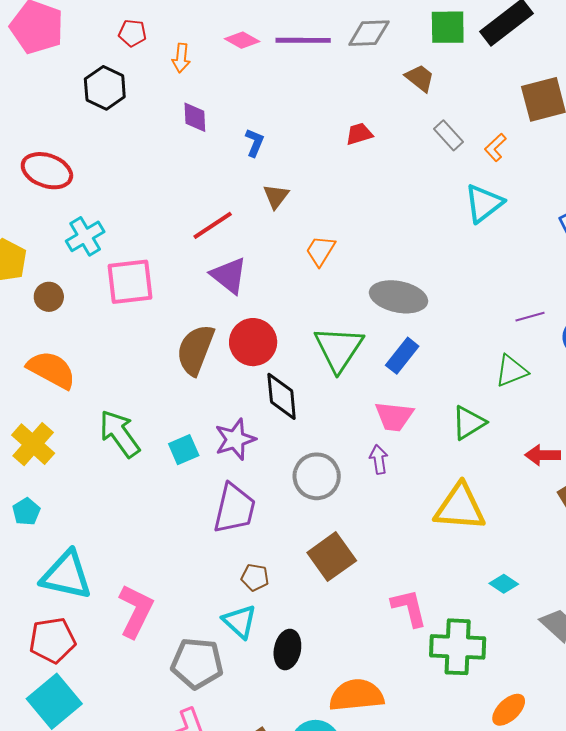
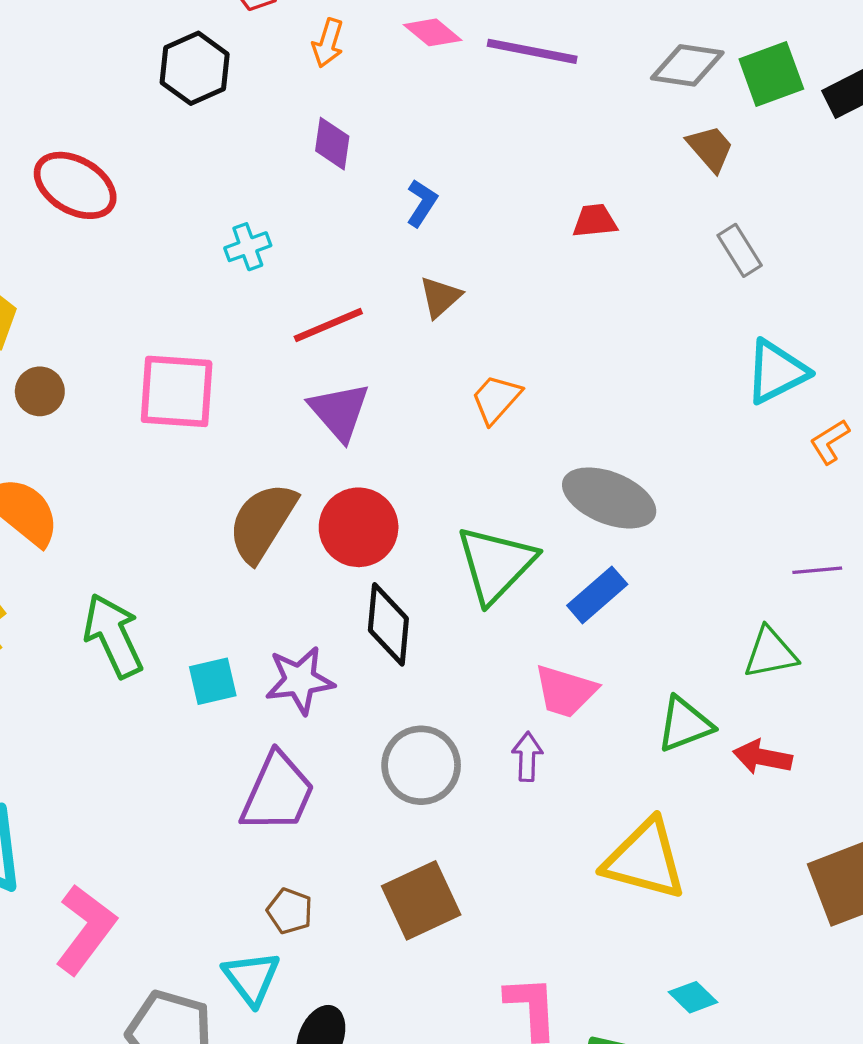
green square: (448, 27) -> (771, 74), turned -30
gray diamond: (369, 33) -> (687, 65), moved
orange L-shape: (495, 147) -> (830, 442), moved
cyan cross: (85, 236) -> (248, 247), moved, size x0.7
red arrow: (543, 455) -> (763, 757), moved

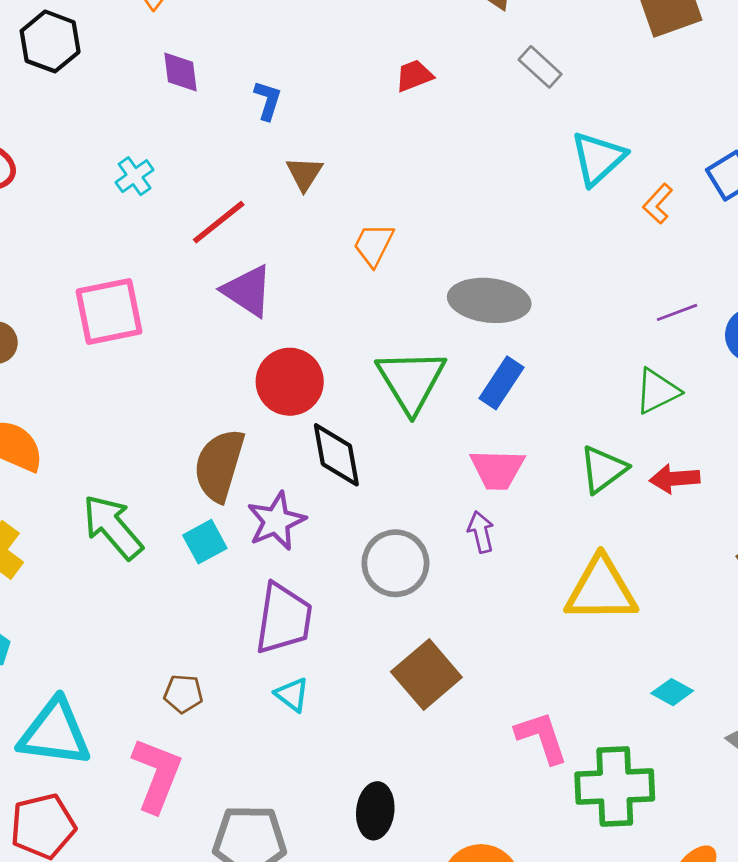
brown semicircle: (262, 522) -> (219, 465), moved
brown pentagon: (290, 911) -> (183, 694), moved
cyan triangle: (251, 978) -> (292, 695), moved, size x0.7

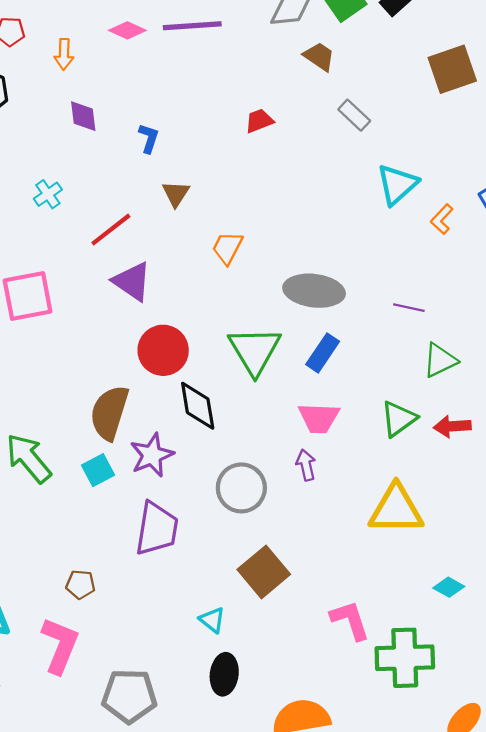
purple line: (677, 312) -> (409, 308), moved, turned 32
cyan triangle: (292, 695) -> (212, 620), moved

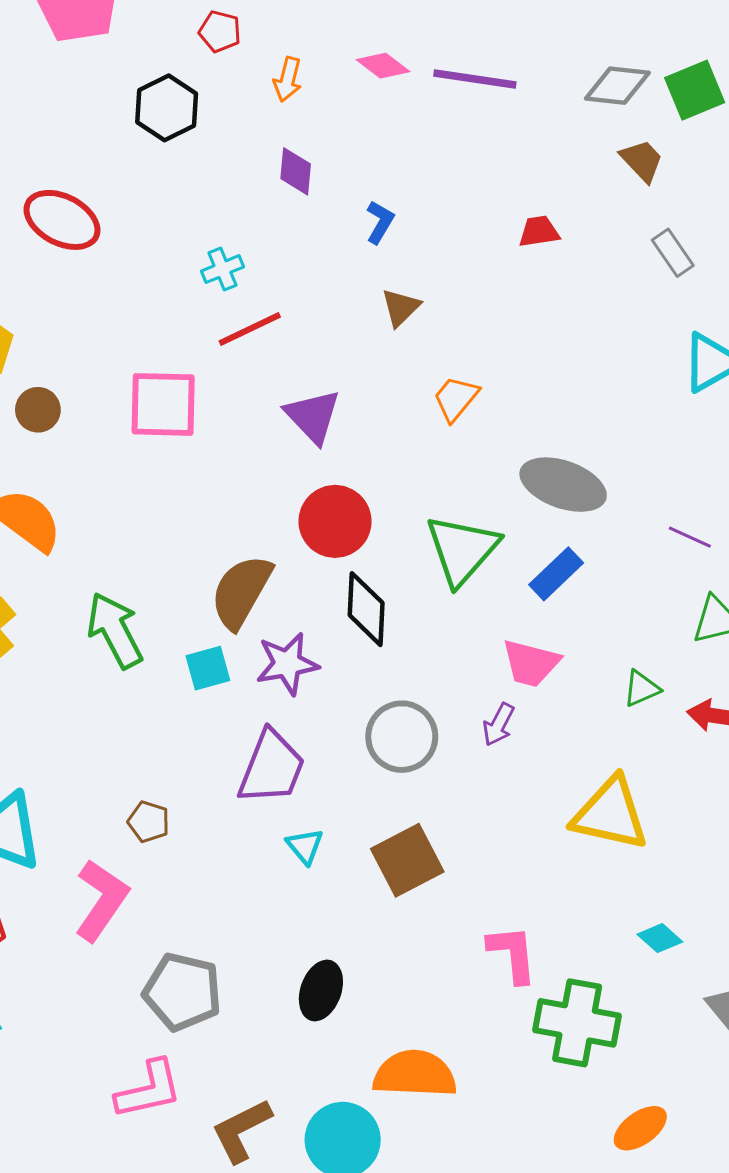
red line: (111, 230) -> (250, 329), moved
green triangle: (399, 419) -> (641, 689), size x0.7
purple arrow: (306, 465) -> (499, 724), turned -152
cyan triangle: (212, 620) -> (305, 846), moved

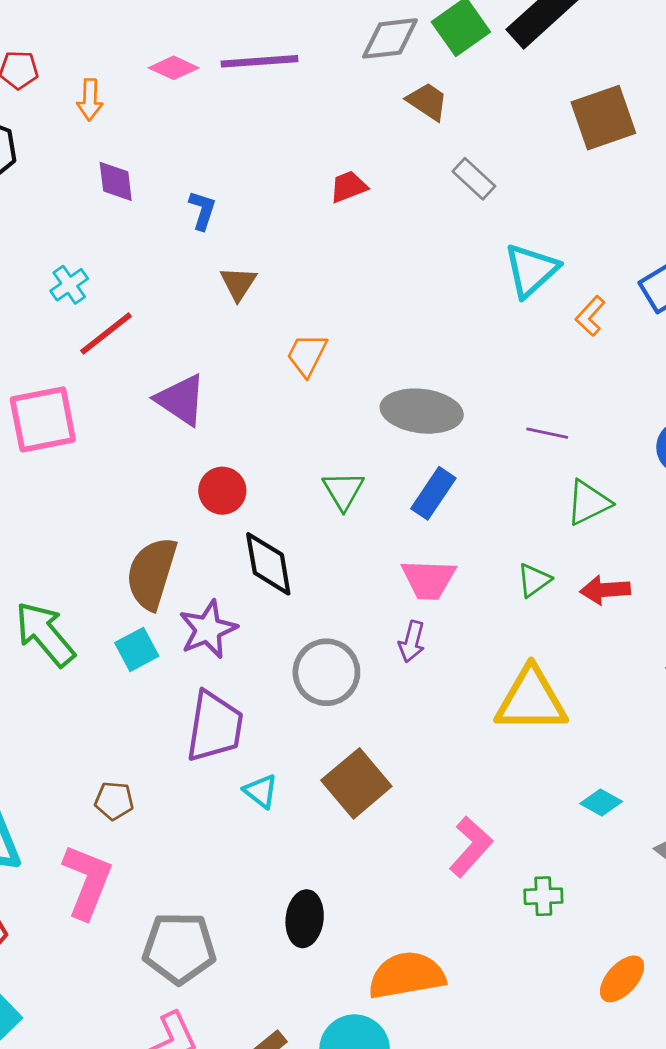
red circle: (335, 521) -> (222, 491), size x0.7
green triangle: (462, 550) -> (343, 491), size x0.6
pink L-shape: (512, 954) -> (471, 847), turned 60
green cross: (577, 1023) -> (543, 896), size x0.5

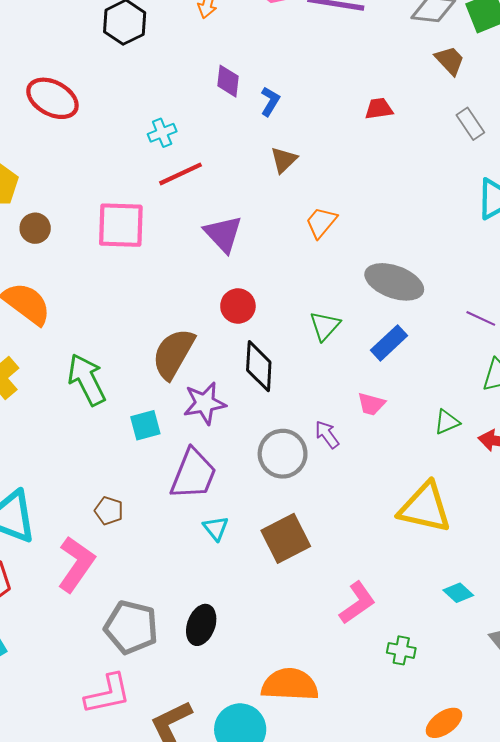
purple diamond: (116, 181) -> (228, 81), moved
pink trapezoid: (429, 579) -> (371, 404), size x0.7
purple arrow: (412, 642) -> (327, 435), moved, turned 116
cyan square: (137, 649) -> (145, 425), moved
black ellipse: (305, 919) -> (201, 625), moved

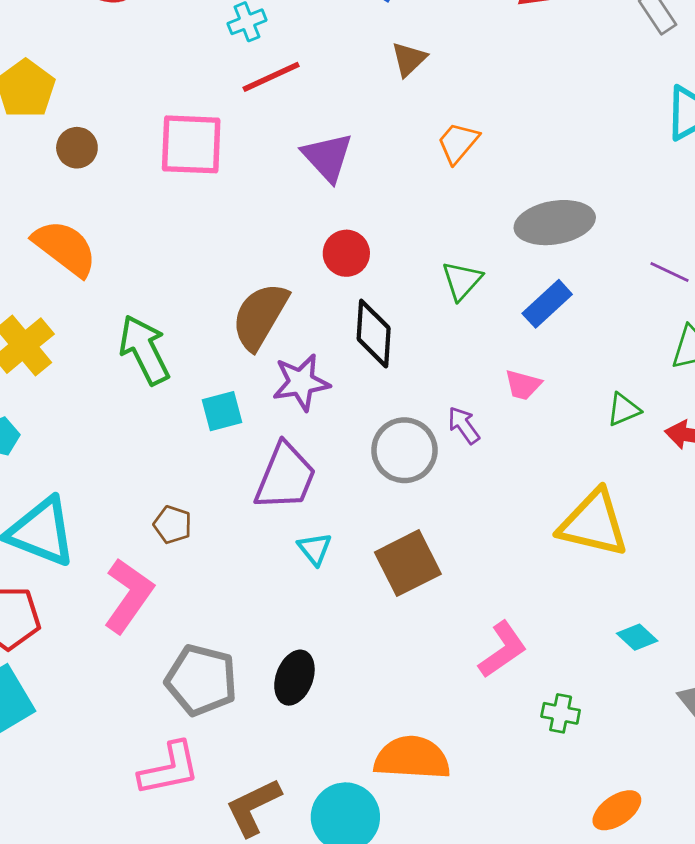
gray ellipse: (394, 282) -> (555, 223), turned -30

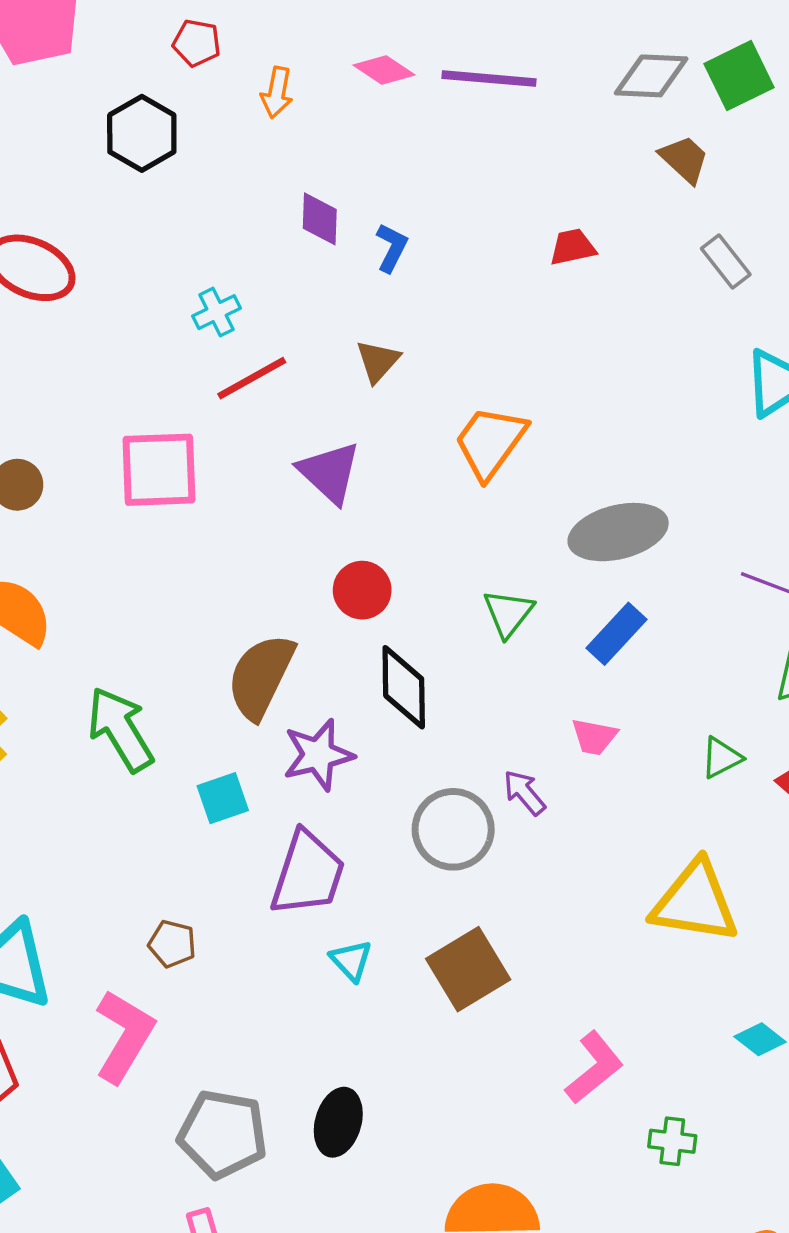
brown triangle: (409, 59) -> (378, 361), moved
orange trapezoid: (458, 143) -> (490, 442), size x1.4

